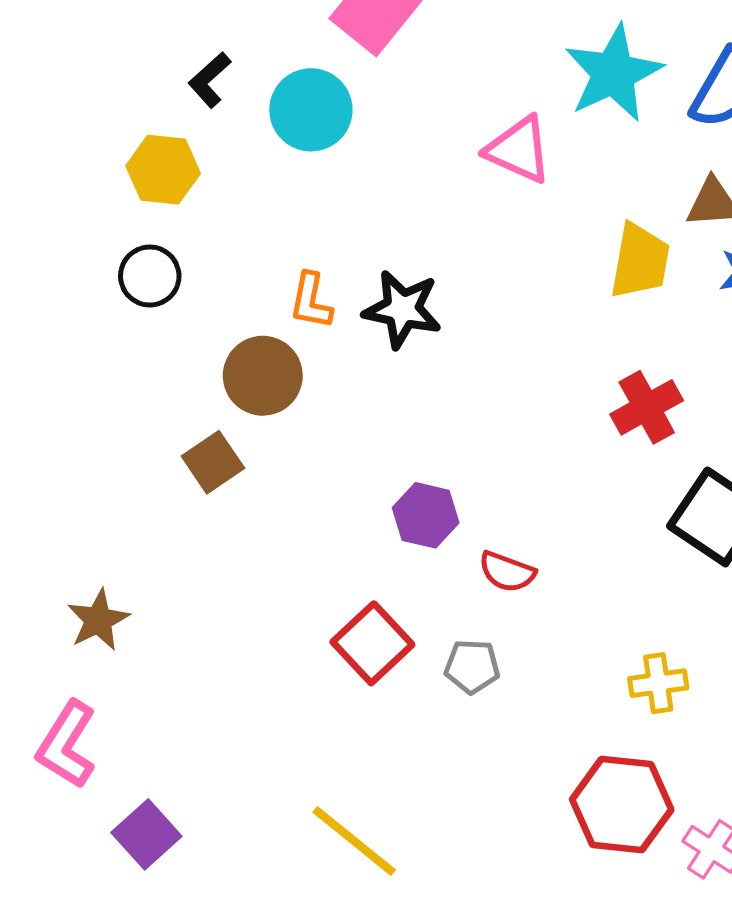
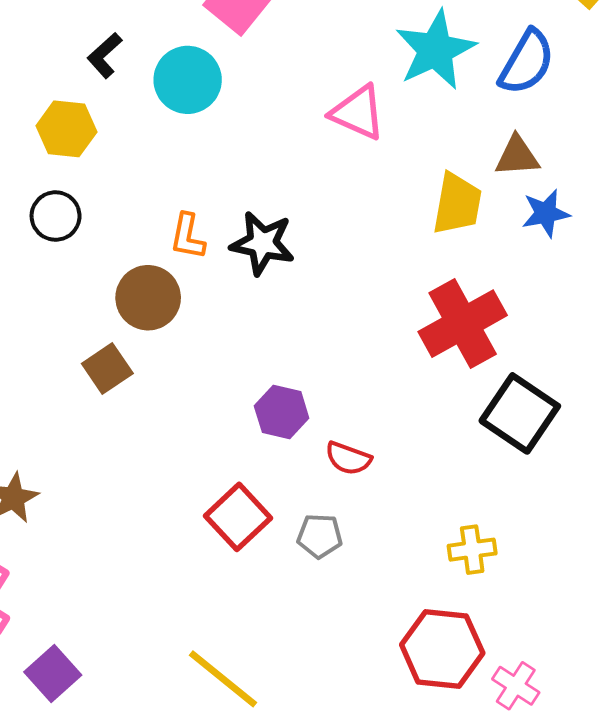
red cross: (647, 407) -> (463, 324), size x1.5

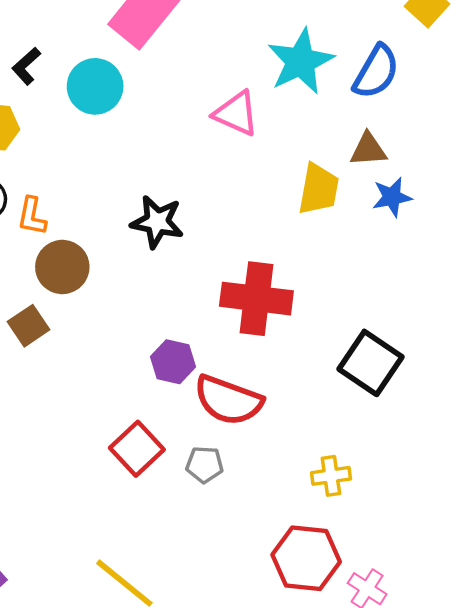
orange L-shape: (188, 236) -> (32, 216), moved
red cross: (463, 324) -> (256, 299), moved, turned 36
red semicircle: (348, 458) -> (228, 400), size x1.8

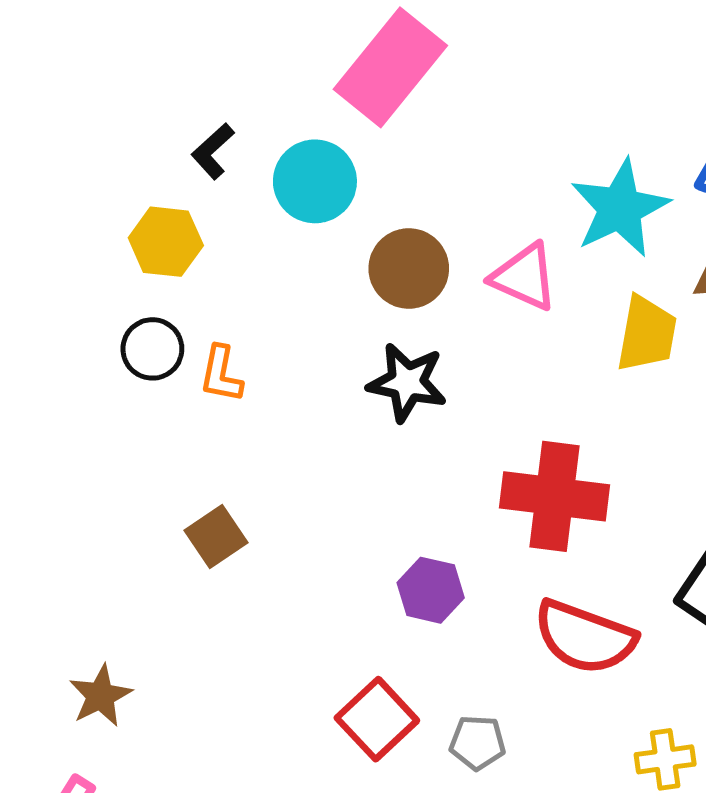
cyan star: (301, 62) -> (620, 208), moved
pink triangle: (236, 113) -> (524, 277), moved
brown circle: (62, 267) -> (409, 268), moved
red semicircle: (228, 400) -> (585, 637), moved

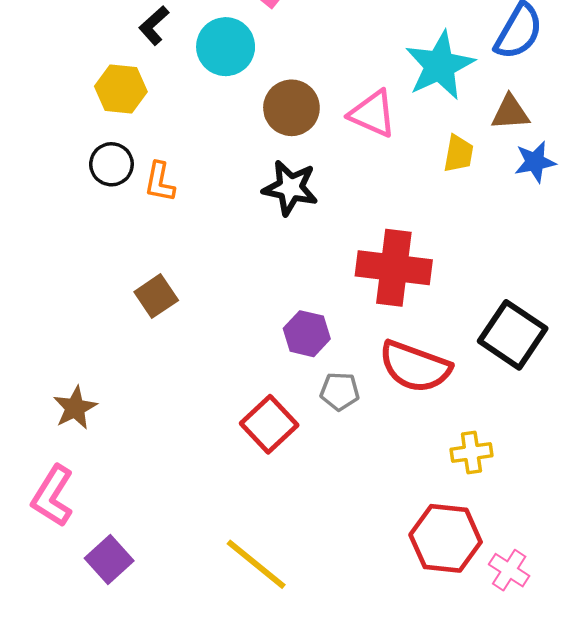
yellow trapezoid: (647, 334) -> (459, 154), size x0.7
gray pentagon: (477, 743) -> (340, 391), moved

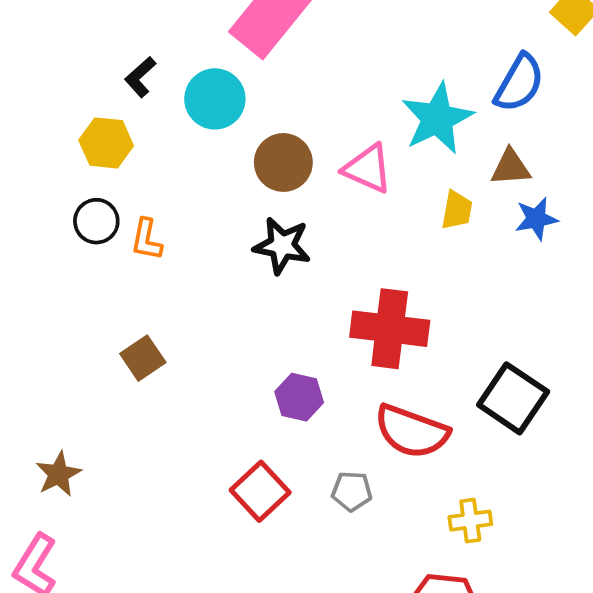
gray pentagon: (340, 391) -> (352, 491), moved

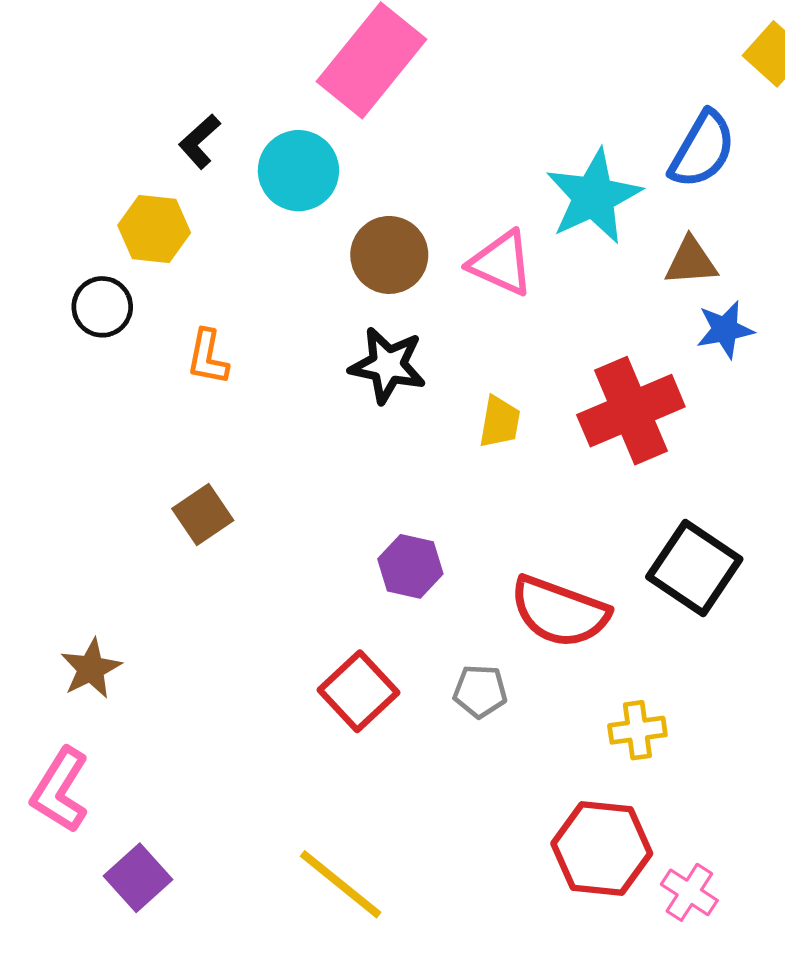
yellow trapezoid: (457, 210) -> (500, 422), moved
black circle: (96, 221) -> (102, 307), moved
red cross: (390, 329) -> (631, 411), moved, turned -30

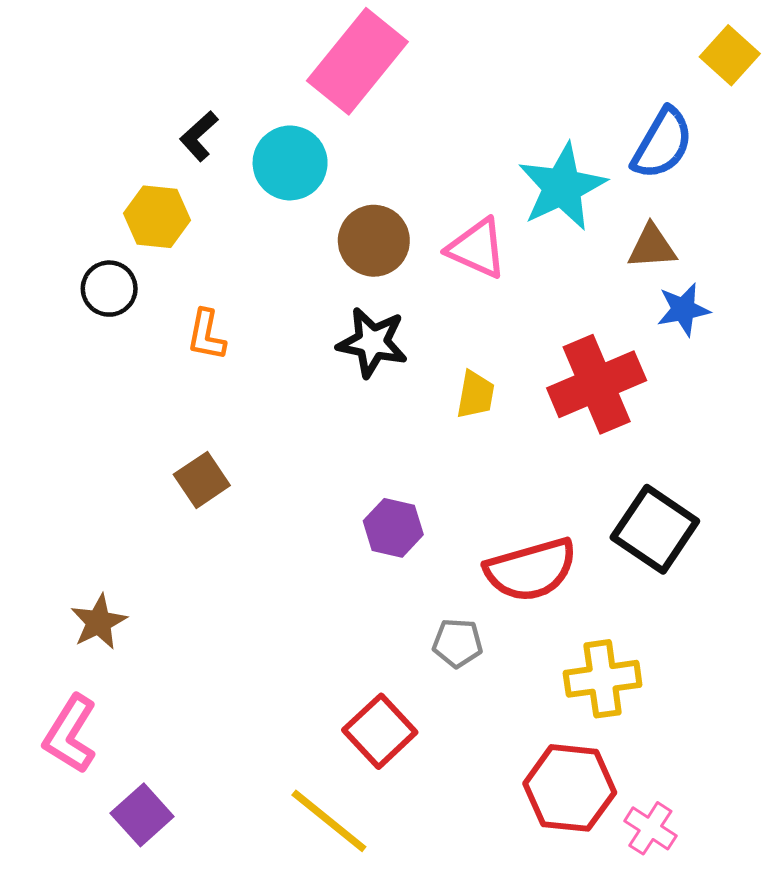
red semicircle: (560, 612) -> (531, 570), turned -36
red square: (358, 691) -> (380, 731), moved
yellow cross: (637, 730) -> (603, 679), size x1.4

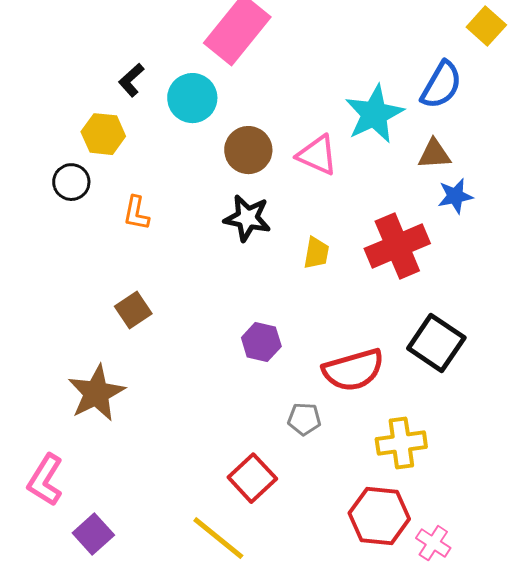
brown star: (99, 622) -> (96, 393), moved, size x1.5

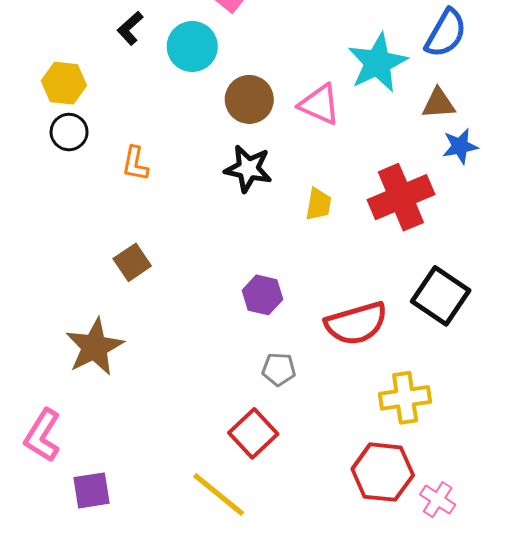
yellow hexagon: (103, 134) -> (64, 83), moved
gray pentagon: (304, 419) -> (279, 369), moved
purple square: (93, 534) -> (91, 490), turned 33

